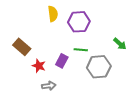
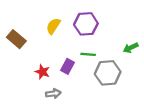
yellow semicircle: (53, 14) -> (53, 26), moved, turned -140
green arrow: (120, 44) -> (131, 48), turned 112
brown rectangle: (22, 47) -> (16, 39), moved

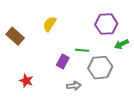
purple hexagon: (86, 24) -> (106, 24), moved
red star: (42, 72) -> (26, 81), moved
gray arrow: (53, 94) -> (74, 86), moved

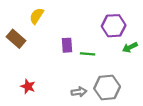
yellow semicircle: (50, 24) -> (37, 16), moved
purple rectangle: (63, 61) -> (67, 45), moved, turned -32
gray hexagon: (100, 68) -> (107, 87), moved

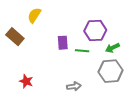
purple hexagon: (114, 26) -> (95, 30), moved
green arrow: (130, 47) -> (113, 48), moved
gray hexagon: (107, 87) -> (111, 71), moved

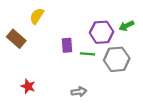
green arrow: (113, 48) -> (126, 26), moved
gray hexagon: (111, 71) -> (117, 59), moved

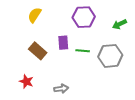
purple hexagon: (102, 32) -> (84, 17), moved
brown rectangle: (16, 39) -> (38, 51), moved
gray arrow: (79, 92) -> (61, 89), moved

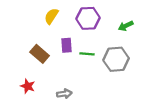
yellow semicircle: (35, 15) -> (51, 16), moved

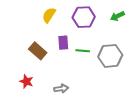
green arrow: (126, 26) -> (117, 16), moved

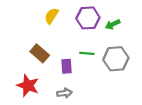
green arrow: (117, 16) -> (113, 24), moved
purple rectangle: (63, 43) -> (67, 66), moved
red star: (26, 81) -> (28, 86), size x1.5

